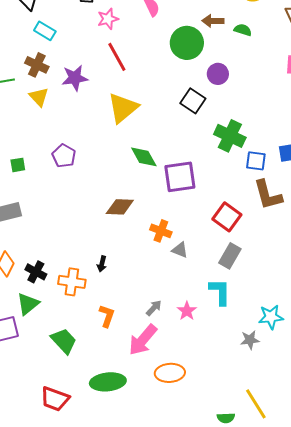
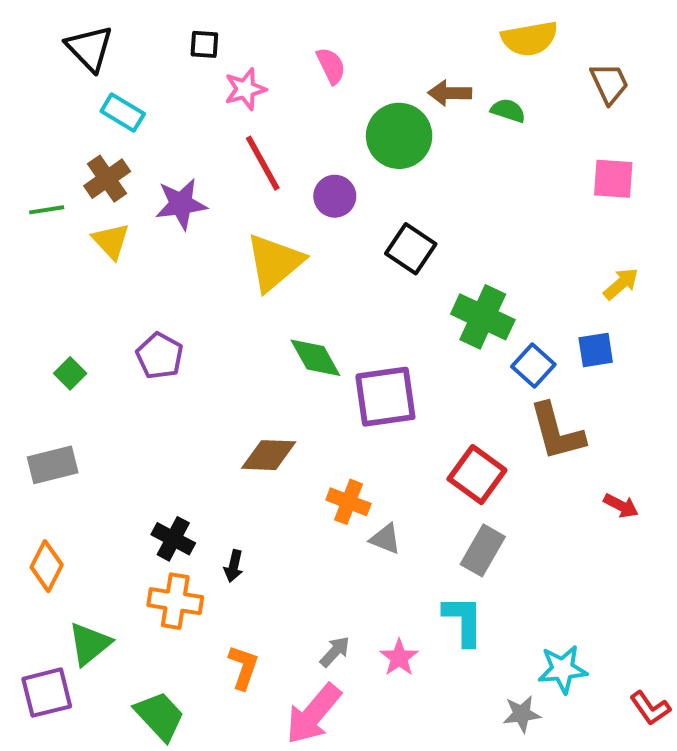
brown cross: (37, 65) -> (107, 179), turned 30
purple circle: (218, 74) -> (335, 196), moved
blue square: (256, 161) -> (533, 366), turned 35
green square: (18, 165) -> (70, 373), turned -35
black cross: (36, 272) -> (173, 539), moved

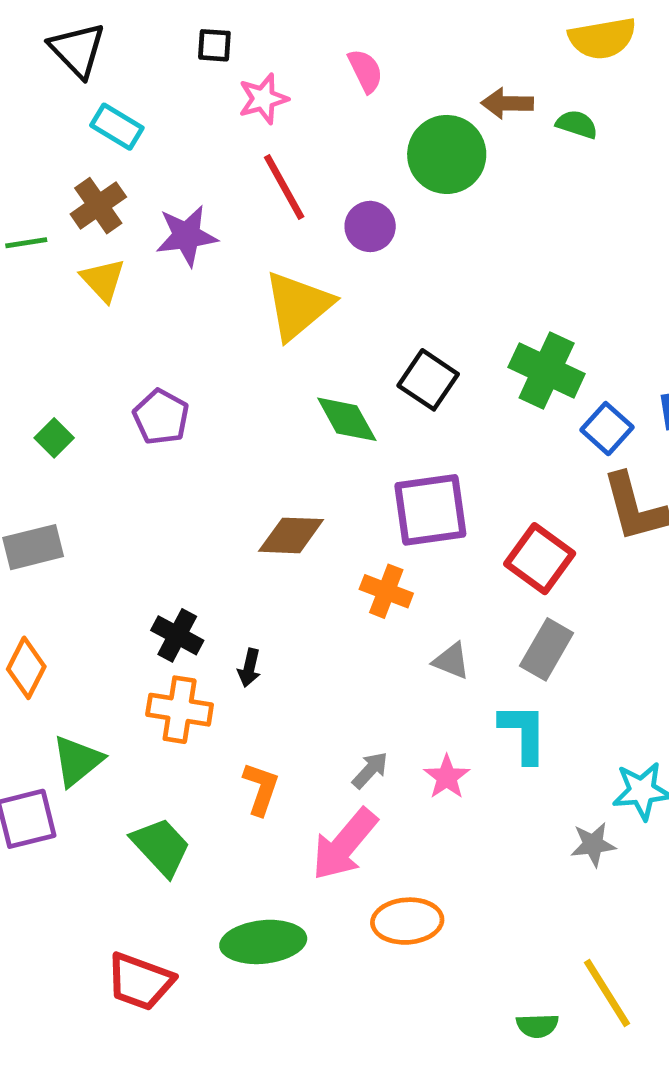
black square: (411, 249) -> (428, 380), moved
purple square: (385, 397) -> (430, 510), moved
gray triangle: (385, 539) -> (451, 661), moved

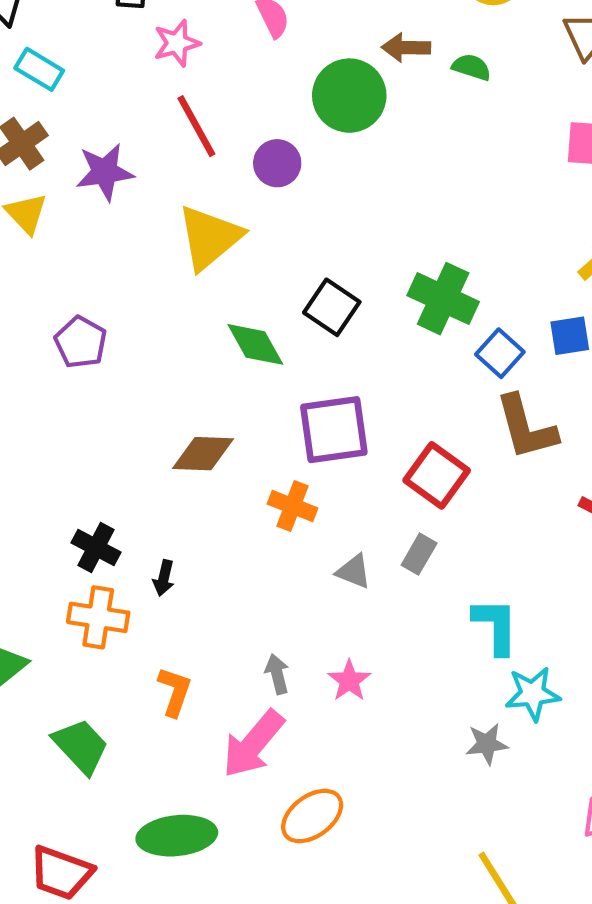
gray rectangle: (547, 649) -> (419, 554), moved, size x0.7
cyan L-shape: (523, 733) -> (496, 626), moved
gray arrow: (370, 770) -> (277, 674), turned -57
orange ellipse: (407, 921) -> (312, 816), turned -32

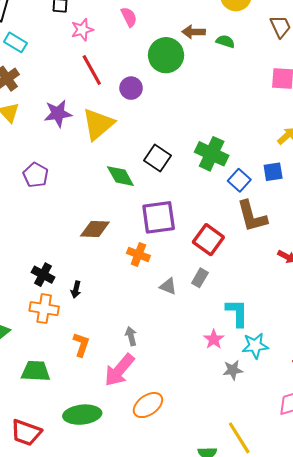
purple star: (105, 172) -> (58, 114), moved
pink star: (349, 681) -> (214, 339), moved
green trapezoid: (81, 746) -> (36, 371), turned -44

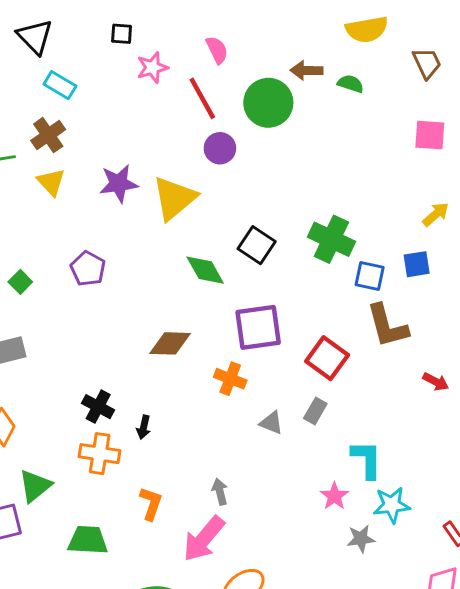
red line: (92, 70) -> (202, 98), moved
blue square: (239, 180) -> (370, 276), turned -30

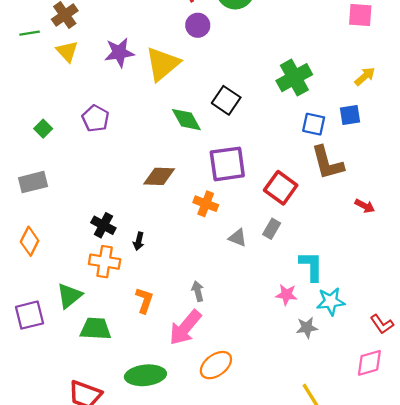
green cross: (331, 239) -> (294, 78), moved, turned 36
green triangle: (35, 486) -> (69, 296), moved
pink star: (334, 496) -> (286, 295), turned -30

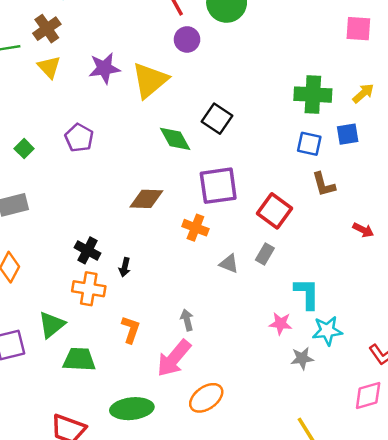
green cross: (294, 78) -> (313, 95), moved, turned 32
brown L-shape: (327, 163) -> (324, 184), size x0.7

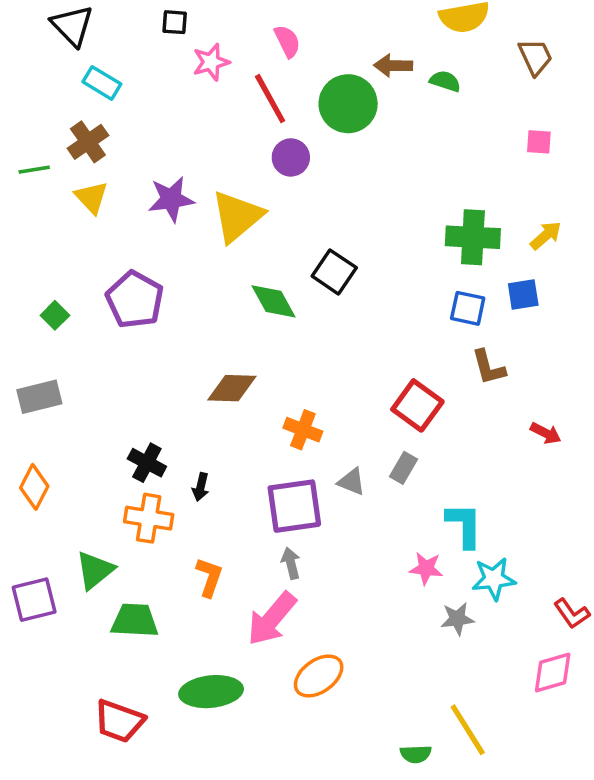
pink square: (358, 29) -> (539, 142), size x0.7
purple pentagon: (79, 138) -> (135, 300), size x1.4
purple square: (218, 186) -> (294, 506), moved

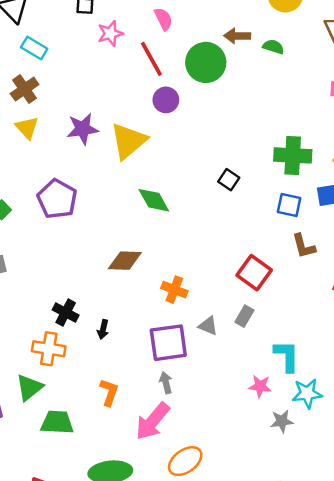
black square: (334, 272) -> (229, 180), moved, size x0.7
orange cross: (149, 518) -> (49, 349), moved

